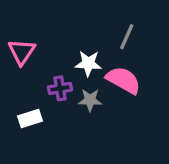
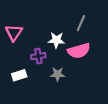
pink semicircle: (123, 80) -> (79, 51), turned 135
gray star: (90, 100) -> (58, 74), moved

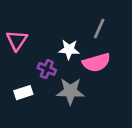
purple cross: (38, 56) -> (47, 69), turned 32
gray star: (58, 74) -> (70, 91), size x1.5

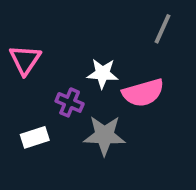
gray line: (99, 29) -> (163, 29), moved

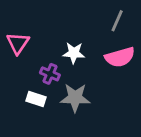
pink semicircle: (143, 93) -> (120, 57), moved
white rectangle: (35, 137) -> (36, 99), moved, turned 36

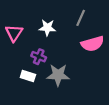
gray line: (117, 21) -> (81, 18), moved
white star: (74, 53) -> (47, 28), moved

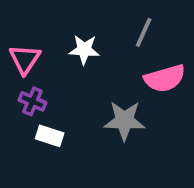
purple cross: (39, 57) -> (32, 101), moved
gray star: (58, 75) -> (124, 121), moved

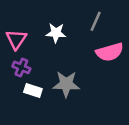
gray star: (124, 121) -> (66, 84), moved

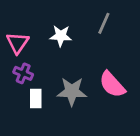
pink semicircle: (110, 52) -> (112, 84), moved, turned 64
white rectangle: (33, 90) -> (36, 98), turned 72

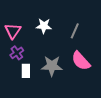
gray line: (104, 23) -> (75, 31), moved
purple cross: (23, 73) -> (17, 53), turned 32

